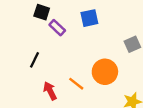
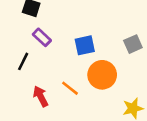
blue square: (89, 18) -> (85, 45), moved
purple rectangle: (57, 28) -> (42, 37), moved

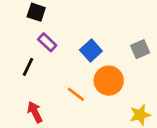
blue square: (85, 45) -> (91, 51), turned -30
red arrow: (41, 96) -> (35, 112), moved

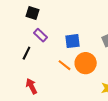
blue square: (91, 51) -> (73, 41), turned 35
orange line: (76, 94) -> (65, 65), moved

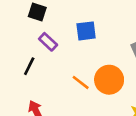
blue square: (73, 41) -> (86, 31), moved

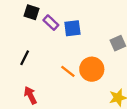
purple rectangle: (48, 42) -> (51, 23), moved

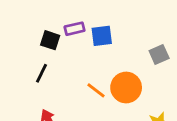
black square: (31, 12) -> (50, 40), moved
purple rectangle: (51, 23) -> (75, 29), turned -56

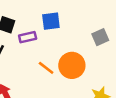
purple rectangle: (75, 29) -> (28, 37), moved

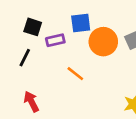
orange circle: (72, 65) -> (103, 42), moved

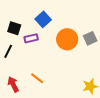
blue square: (81, 23) -> (43, 19), moved, turned -35
orange line: (75, 74) -> (37, 78), moved

